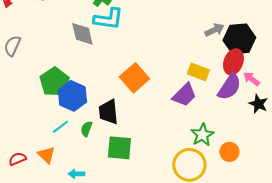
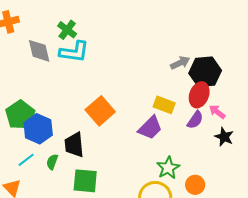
gray diamond: (82, 34) -> (39, 51), moved
purple semicircle: (229, 87) -> (195, 120), size x0.7

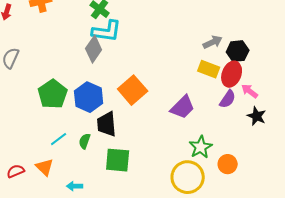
gray diamond: (39, 51) -> (94, 49), moved, turned 48
black hexagon: (205, 72) -> (238, 51), size x0.7
yellow rectangle: (164, 105) -> (209, 69), moved
blue hexagon: (38, 129) -> (89, 97), moved

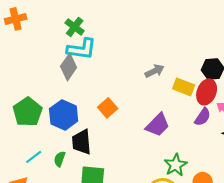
gray arrow: (213, 42) -> (155, 71), moved
orange square: (133, 90) -> (108, 108), size x0.7

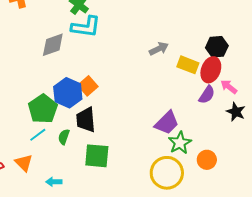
gray diamond: (69, 67) -> (53, 45), moved, turned 36
orange square: (108, 108) -> (88, 86), moved
green pentagon: (28, 112) -> (43, 109), moved
purple trapezoid: (158, 125) -> (167, 123), moved

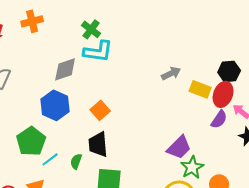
blue hexagon: (68, 93) -> (55, 105), moved
green pentagon: (43, 109) -> (31, 141), moved

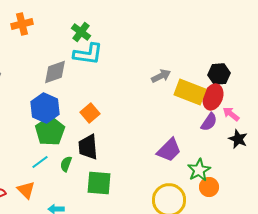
yellow rectangle: (200, 89) -> (190, 92), size x1.4
green pentagon: (31, 141) -> (50, 131), moved
green star: (192, 167) -> (199, 170), moved

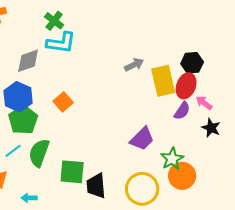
yellow rectangle: (190, 92) -> (163, 81), turned 56
black trapezoid: (88, 147) -> (96, 186), moved
green semicircle: (66, 164) -> (39, 153), size x1.8
orange circle: (209, 187) -> (182, 176), size x1.4

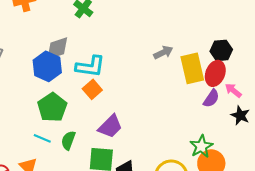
cyan L-shape: (61, 43) -> (90, 66), moved
blue hexagon: (18, 97) -> (47, 66), moved
purple trapezoid: (142, 139) -> (110, 126), moved
cyan line: (13, 151) -> (42, 138), turned 60
green semicircle: (39, 153) -> (68, 140), size x0.7

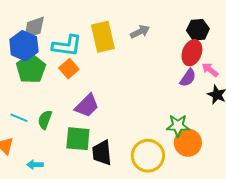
yellow rectangle: (192, 68) -> (103, 37), moved
green pentagon: (52, 107) -> (31, 69), moved
green star: (201, 146) -> (178, 126), turned 30

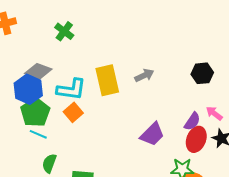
gray diamond: (34, 28) -> (38, 71), turned 40
red ellipse: (192, 53) -> (196, 139), moved
purple trapezoid: (87, 106) -> (152, 134), moved
cyan line: (19, 118) -> (38, 134), moved

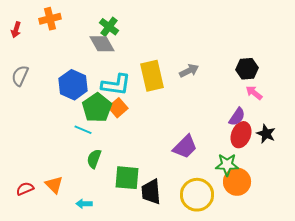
gray diamond: (38, 71) -> (102, 44), moved, turned 40
green pentagon: (35, 112) -> (97, 108), moved
pink arrow: (214, 113) -> (254, 93), moved
purple trapezoid: (152, 134) -> (185, 147), moved

